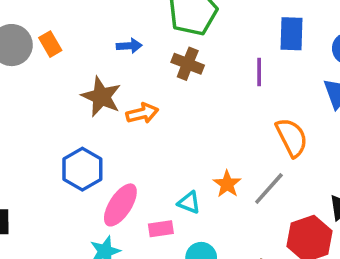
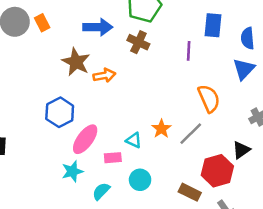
blue arrow: (129, 46) -> (98, 27), size x1.6

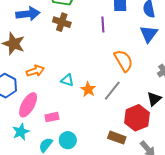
orange arrow: (104, 75) -> (35, 71), moved
cyan triangle: (134, 140) -> (67, 80), moved
cyan circle: (140, 180) -> (68, 140), moved

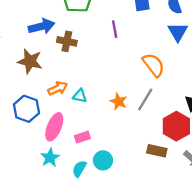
brown cross: (62, 22) -> (67, 41), moved
purple line: (103, 24) -> (115, 29), moved
cyan triangle: (67, 80) -> (80, 96), moved

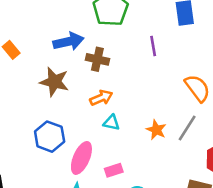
orange arrow: (58, 88) -> (101, 98), moved

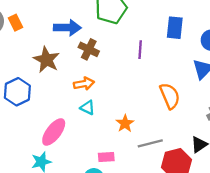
gray line: (187, 128) -> (150, 143), moved, turned 30
blue hexagon: (50, 137) -> (17, 92), moved
pink rectangle: (114, 170) -> (106, 157), moved

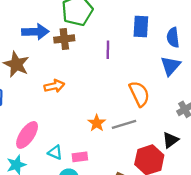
brown cross: (89, 49) -> (64, 39), moved, turned -30
cyan triangle: (88, 108) -> (55, 152), moved
gray line: (150, 143) -> (124, 124), moved

